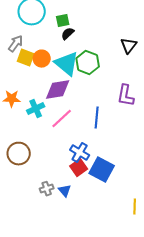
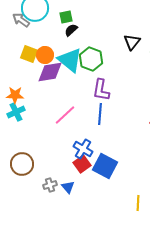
gray arrow: (16, 44) -> (21, 20), moved, turned -90
purple diamond: (58, 90) -> (50, 72), moved
purple L-shape: (126, 96) -> (101, 90), moved
cyan cross: (36, 109) -> (16, 112), moved
brown circle: (19, 154) -> (22, 164), moved

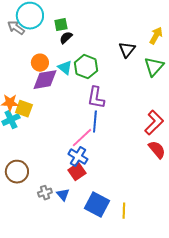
yellow square: (29, 54) -> (24, 109), moved
cyan triangle: (70, 60) -> (65, 68), size x0.6
pink line: (65, 115) -> (82, 138), moved
blue square: (105, 166) -> (97, 205), moved
yellow line: (138, 203) -> (124, 211), moved

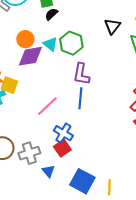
pink line: (82, 138) -> (47, 106), moved
gray cross: (45, 193) -> (29, 153), moved, size x1.5

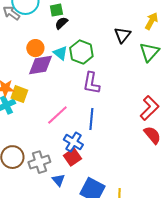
blue line: (80, 98) -> (91, 119), moved

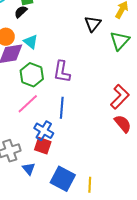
black semicircle: (61, 23) -> (21, 12), moved
green hexagon: (81, 52) -> (32, 75), moved
red square: (72, 157) -> (43, 146), turned -36

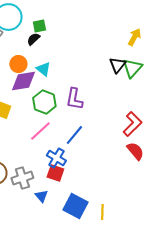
black triangle: (93, 24) -> (117, 65), moved
blue line: (62, 108) -> (74, 135), turned 35

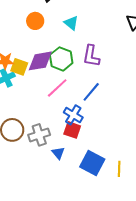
cyan triangle: (43, 69) -> (71, 23), moved
purple diamond: (23, 81) -> (40, 61), moved

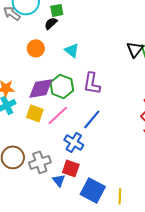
yellow square: (19, 67) -> (35, 113), moved
red square: (72, 130) -> (71, 168), moved

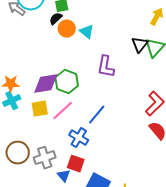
orange circle: (36, 48) -> (67, 29), moved
cyan triangle: (72, 50) -> (87, 32), moved
purple L-shape: (92, 83) -> (106, 67), moved
yellow square: (35, 113) -> (40, 109), turned -30

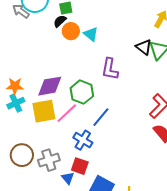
black triangle: (140, 45) -> (144, 47), turned -30
green hexagon: (67, 82) -> (82, 92), moved
yellow square: (40, 109) -> (44, 111), size x1.4

